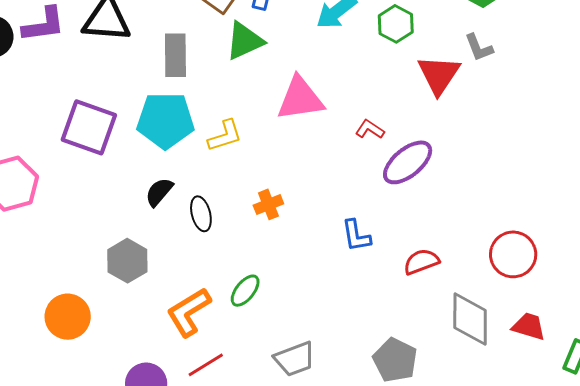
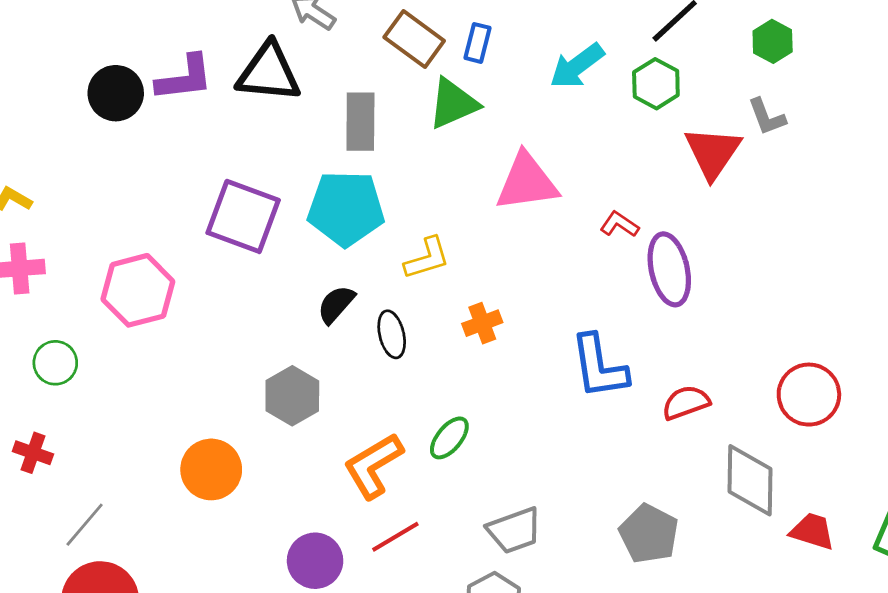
yellow L-shape: (225, 136) -> (427, 258), moved
purple ellipse: (408, 162) -> (669, 269), turned -64
blue L-shape: (356, 236) -> (599, 367), size x1.5
red trapezoid: (529, 326) -> (812, 531), moved

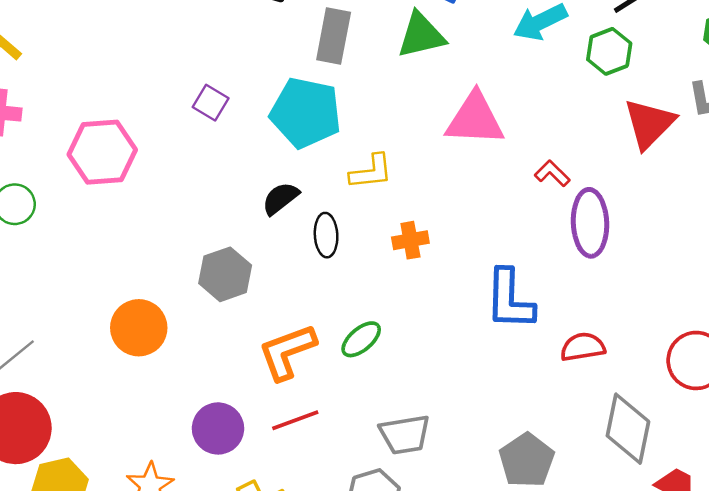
purple square: (243, 216) -> (211, 103), size x0.5

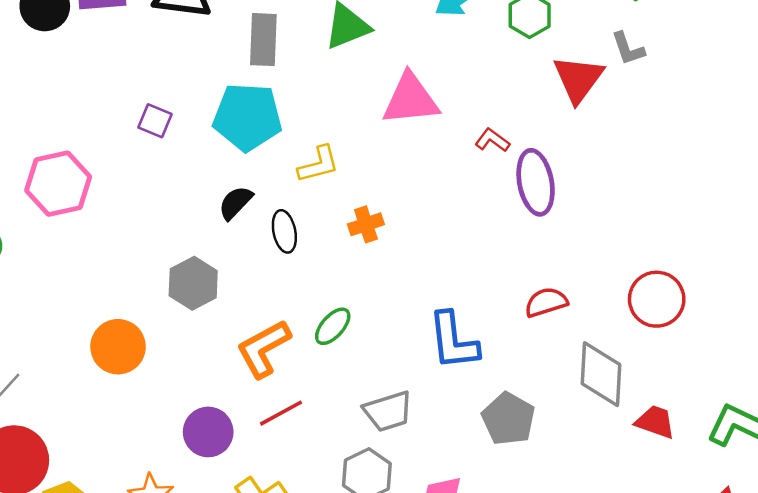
blue L-shape: (510, 299) -> (453, 341), moved

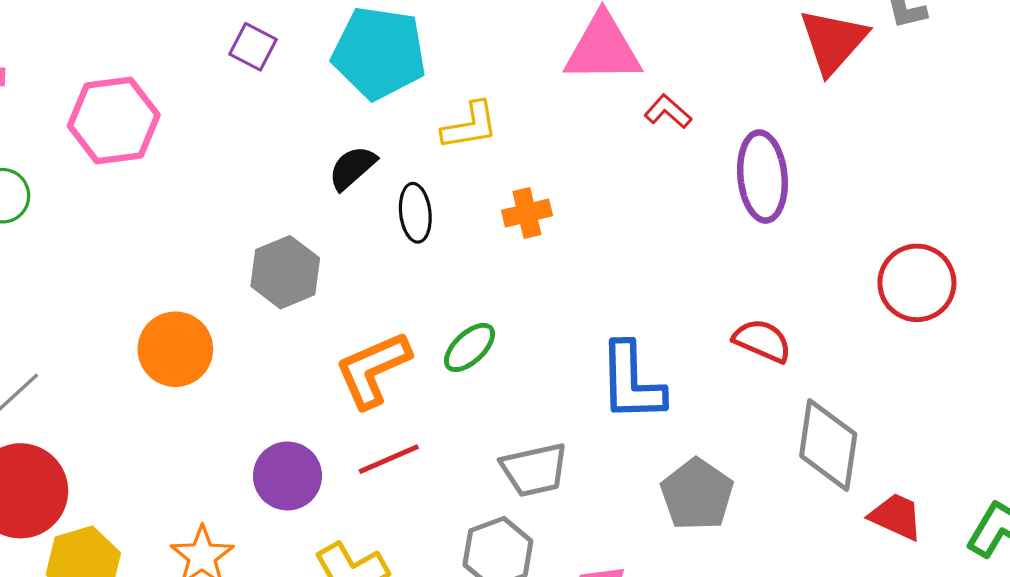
red L-shape: (492, 140) -> (668, 112), moved
red circle: (657, 299) -> (917, 283), moved
red semicircle: (546, 302) -> (762, 341), turned 36

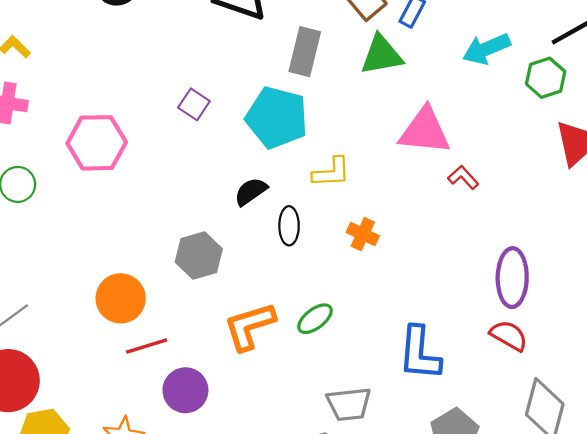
purple ellipse: (762, 177) -> (512, 278), moved
orange cross: (527, 213) -> (363, 234), turned 32
red line: (389, 459) -> (147, 346), moved

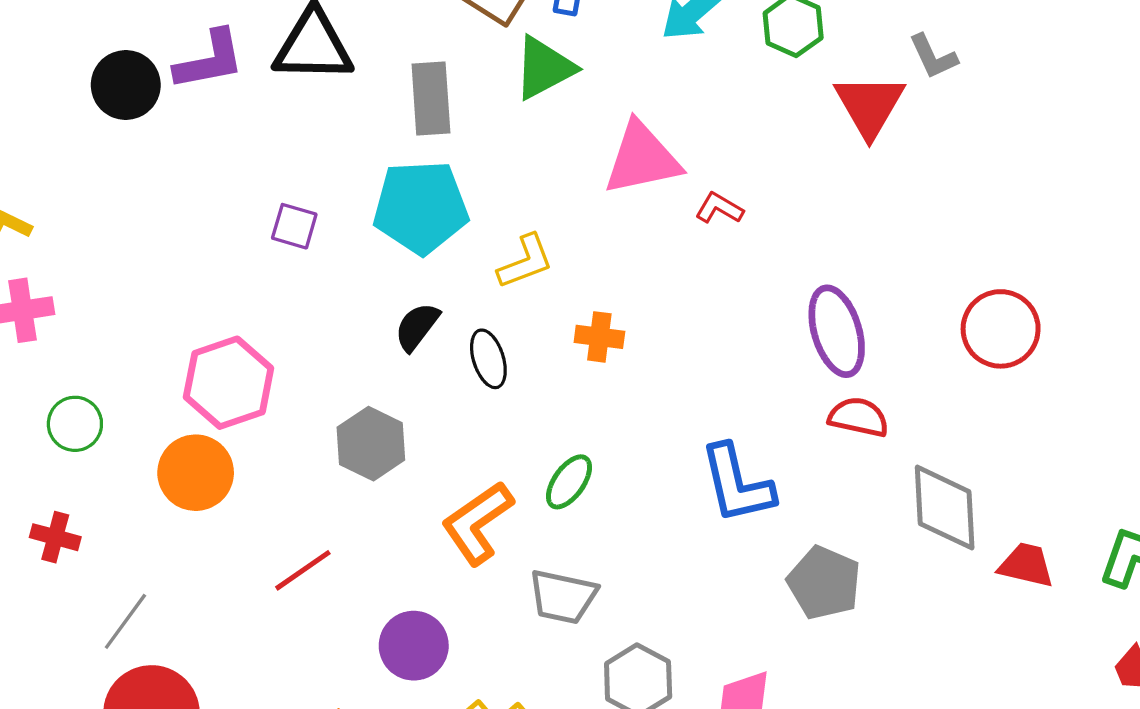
pink hexagon: (97, 143) -> (229, 383), moved
orange circle: (121, 298) -> (196, 473), moved
red line: (147, 346) -> (303, 570), moved
gray trapezoid: (349, 404) -> (563, 597), moved, turned 36

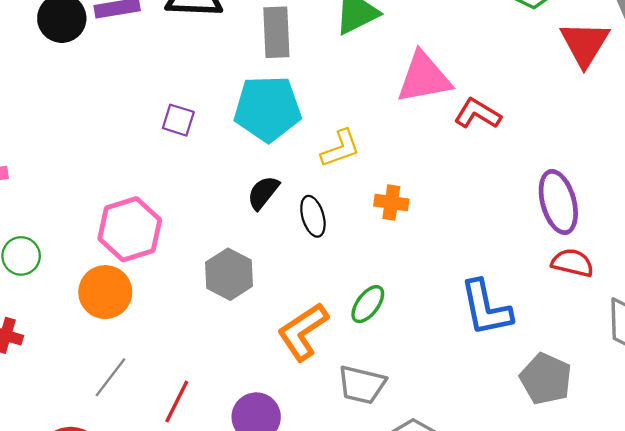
red L-shape: (719, 208) -> (478, 114), size x1.4
red line: (303, 570) -> (177, 401), moved, turned -30
gray line: (125, 621) -> (110, 377), moved

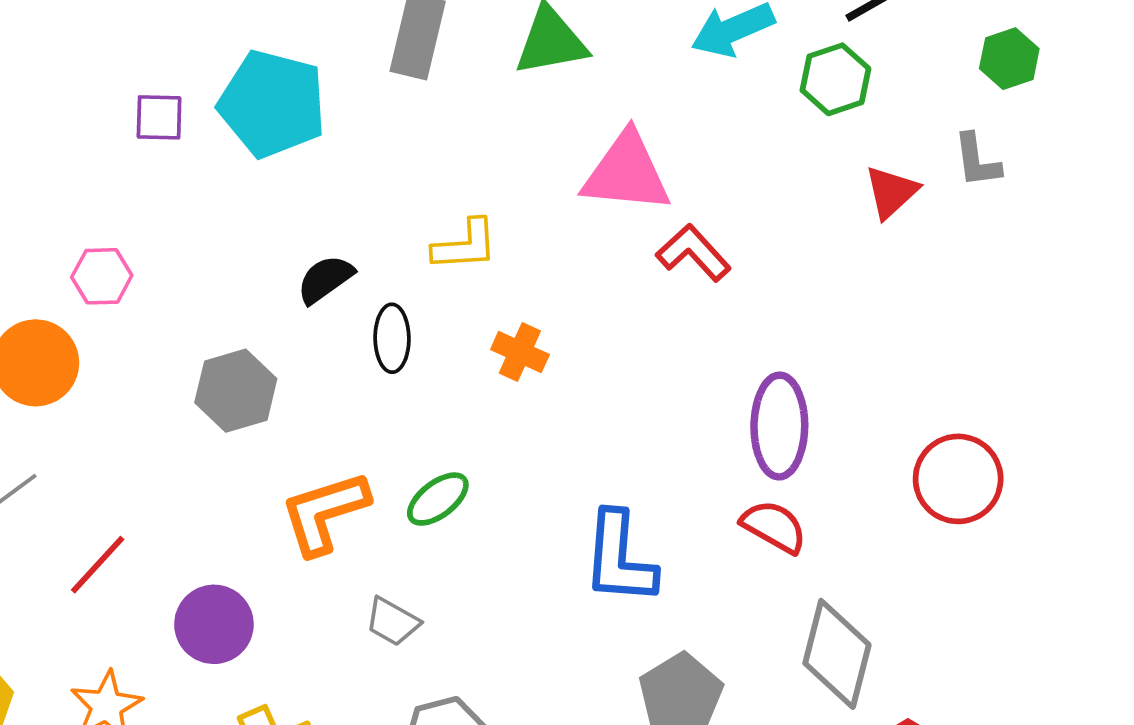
red triangle: (585, 44) -> (891, 192), size x0.7
cyan pentagon: (268, 109) -> (272, 104), moved
purple square: (178, 120) -> (159, 117), moved, turned -32
pink hexagon: (130, 229) -> (102, 276), size x0.6
gray trapezoid: (362, 385) -> (392, 622), size x0.7

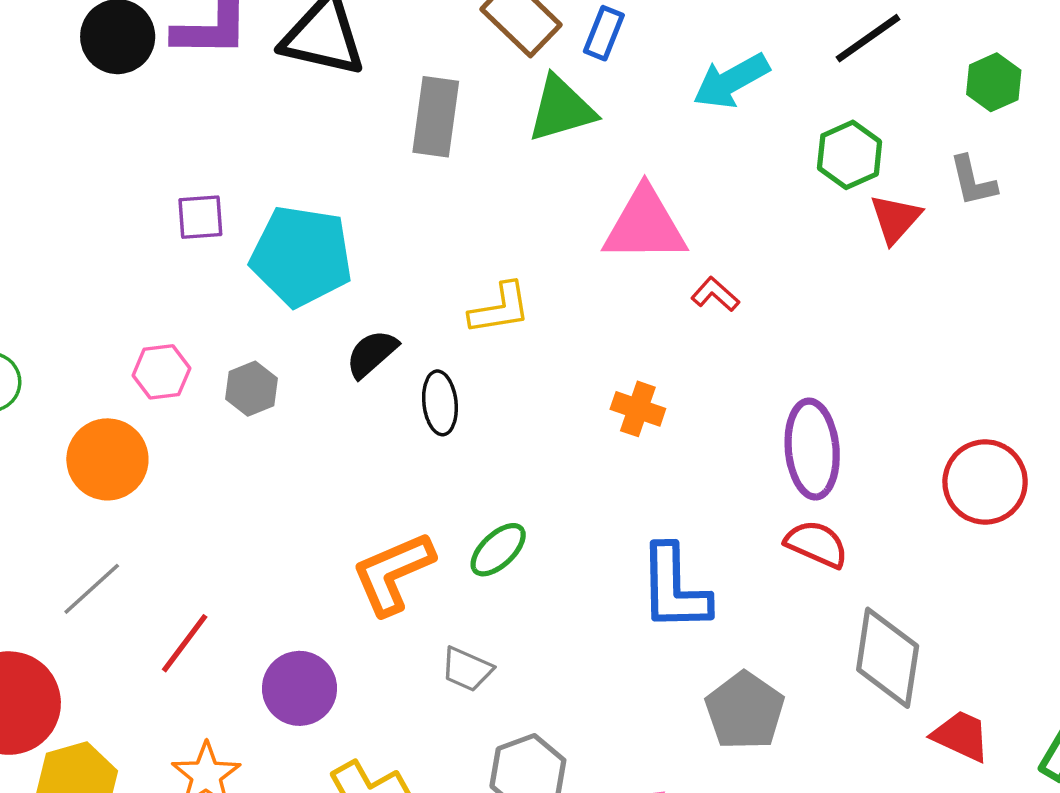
green hexagon: (835, 79) -> (850, 155), moved
cyan pentagon: (272, 104) -> (301, 256), moved
red L-shape: (693, 253) -> (715, 294), size x0.7
orange cross: (520, 352) -> (638, 409), moved
gray hexagon: (236, 391) -> (252, 389), moved, size x0.7

